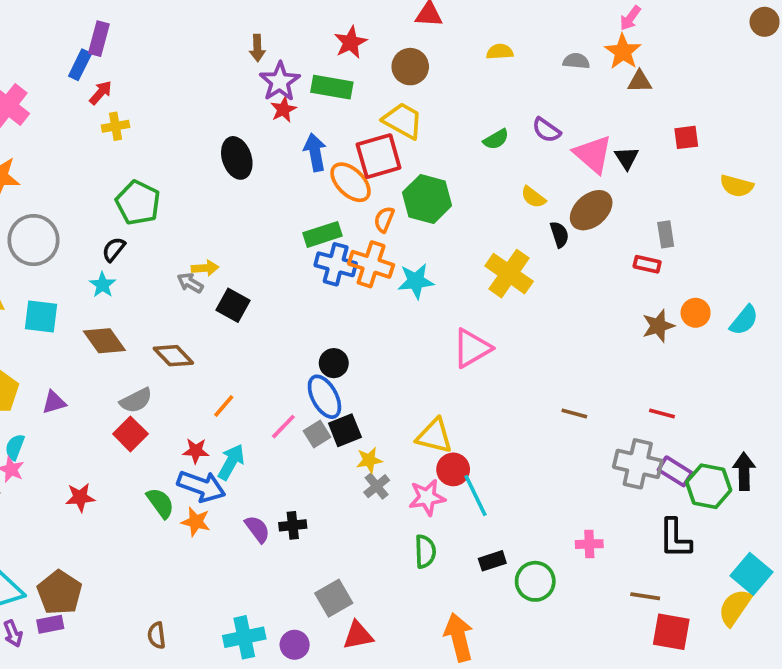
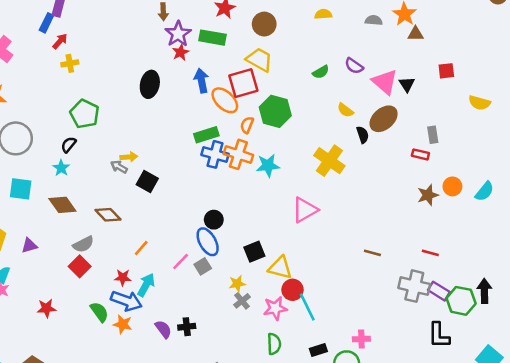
black ellipse: (237, 158) -> (150, 84), turned 30
black square: (345, 430) -> (254, 252), moved
pink cross: (589, 544) -> (361, 339), moved

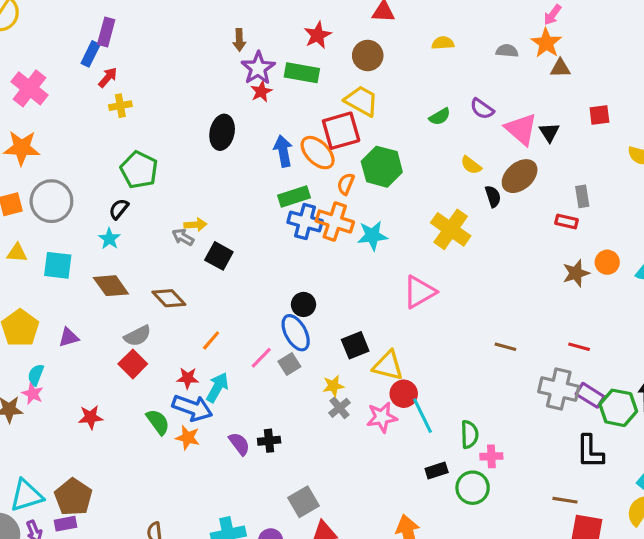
blue arrow: (201, 81) -> (283, 151), moved
green semicircle: (274, 344) -> (469, 434), moved

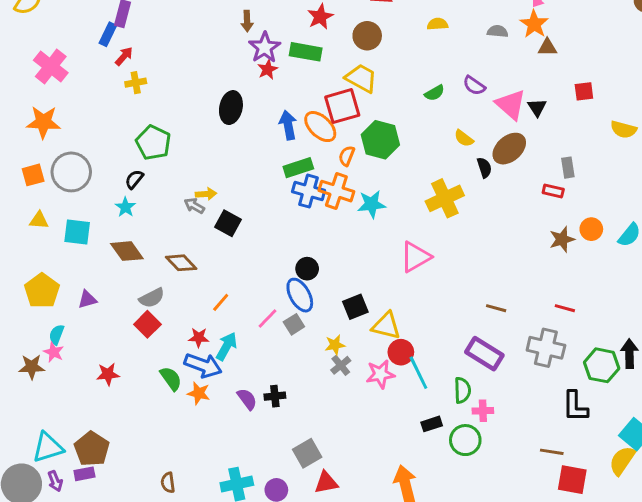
yellow cross: (451, 229) -> (445, 198), turned 30
purple rectangle: (590, 395) -> (484, 354), moved, size x1.4

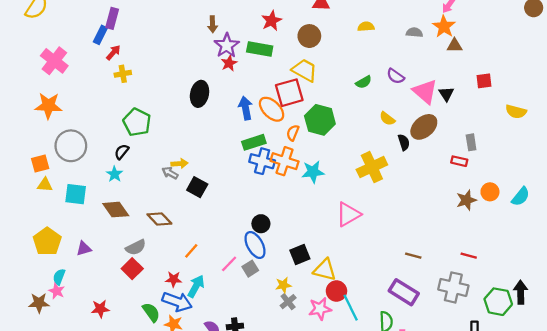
orange square: (33, 175) -> (40, 164), moved

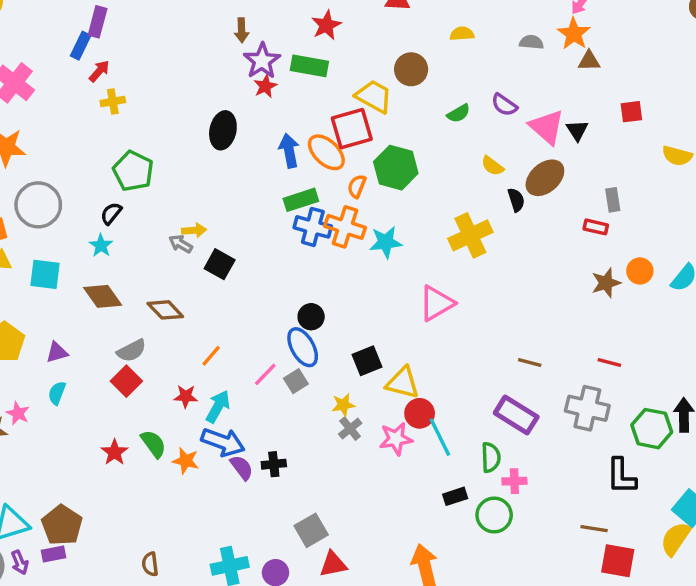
brown circle: (309, 36) -> (411, 69), moved
cyan semicircle: (59, 277) -> (57, 393), moved
blue arrow: (177, 302) -> (223, 442), moved
red star: (100, 309) -> (115, 452), moved, turned -30

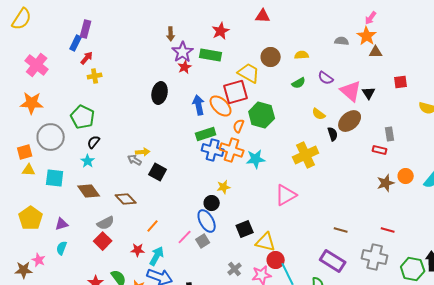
yellow semicircle: (462, 34) -> (302, 55), moved
green pentagon: (133, 171) -> (83, 117), moved
yellow star: (343, 405) -> (224, 187), moved

